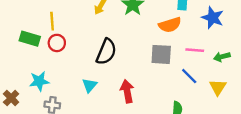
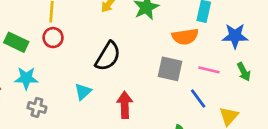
blue star: (213, 18) -> (235, 36), turned -30
green rectangle: (30, 39) -> (16, 42), moved
green arrow: (222, 57) -> (244, 72), moved, turned -112

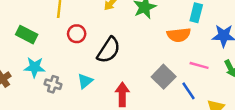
red circle: (53, 38) -> (77, 34), moved
gray square: (170, 69) -> (164, 77), moved, turned 30
gray cross: (37, 107) -> (53, 84), moved

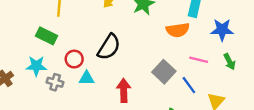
red circle: (77, 34) -> (74, 59), moved
green rectangle: (27, 35) -> (47, 36), moved
cyan triangle: (85, 81) -> (87, 78), turned 42

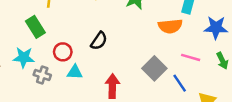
green rectangle: (47, 36) -> (35, 27), turned 30
black semicircle: (109, 47) -> (99, 41), size x0.7

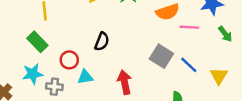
pink line: (191, 57) -> (189, 27), moved

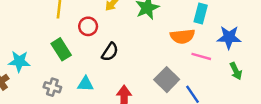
green rectangle: (37, 42) -> (61, 49), moved
red circle: (69, 60) -> (88, 26), moved
cyan star: (33, 74) -> (19, 61), moved

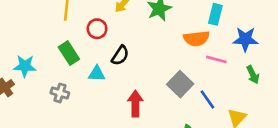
cyan triangle: (86, 84) -> (97, 74), moved

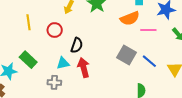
green rectangle: (69, 53) -> (28, 60), moved
gray cross: (60, 93) -> (54, 82), moved
red arrow: (135, 104) -> (84, 68), moved

